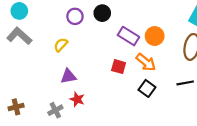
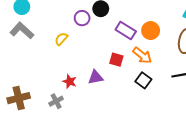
purple circle: (75, 16) -> (82, 18), moved
purple triangle: (68, 76) -> (96, 77), moved
red star: (77, 99) -> (70, 81), moved
brown cross: (16, 107) -> (19, 98), size x1.5

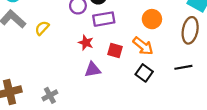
purple rectangle: (126, 31) -> (104, 19), moved, turned -42
yellow semicircle: (61, 39) -> (42, 28), moved
red star: (70, 81) -> (86, 43), moved

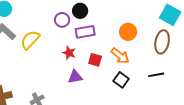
yellow semicircle: (42, 28) -> (30, 40), size x1.5

